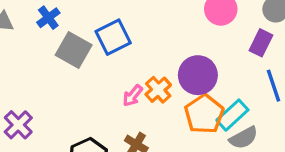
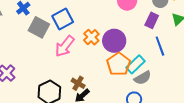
orange cross: (158, 90) -> (91, 37), moved
pink arrow: (133, 96) -> (65, 46), moved, size x1.6

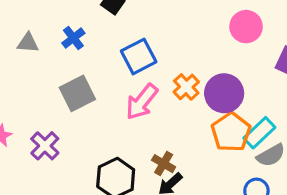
gray square: (39, 27) -> (77, 93), moved, turned 35

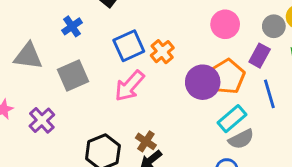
gray triangle: (28, 43) -> (28, 56), moved, size x1.5
orange cross: (186, 87) -> (162, 52), moved
orange pentagon: (231, 132) -> (227, 76), moved

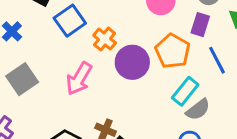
blue square: (129, 46) -> (70, 21), moved
purple circle: (203, 82) -> (132, 62), moved

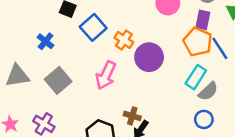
orange pentagon: (173, 51) -> (198, 42), moved

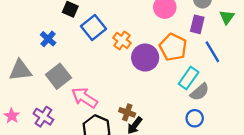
orange pentagon: (198, 42) -> (173, 47), moved
pink arrow: (106, 75) -> (84, 98), moved, turned 96

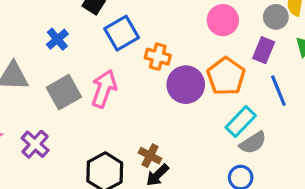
orange cross: (122, 40) -> (158, 57), turned -30
pink arrow: (84, 98) -> (104, 89), moved, turned 68

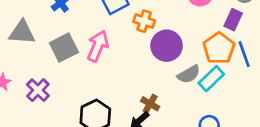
orange pentagon: (226, 76) -> (219, 48), moved
gray semicircle: (253, 143) -> (189, 74), moved
brown cross: (150, 156) -> (150, 104), moved

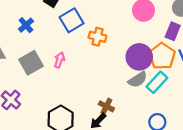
pink arrow: (98, 46) -> (59, 60), size x0.6
purple circle: (167, 46) -> (139, 57), moved

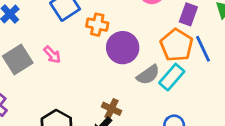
purple circle: (139, 57) -> (123, 48), moved
pink arrow: (59, 60) -> (52, 55), turned 119

